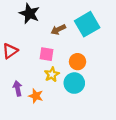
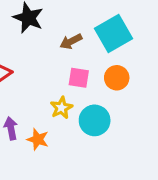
pink square: (46, 54) -> (79, 78), moved
orange circle: (78, 62) -> (117, 78), moved

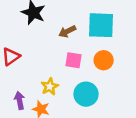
cyan square: (114, 34) -> (101, 25), turned 32
yellow star: (61, 108) -> (50, 87), moved

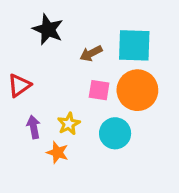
orange circle: (104, 60) -> (137, 90), size x1.6
purple arrow: (20, 100) -> (34, 127), moved

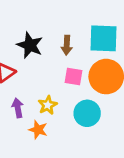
black star: (48, 29) -> (30, 45), moved
brown arrow: (91, 53) -> (67, 45), turned -60

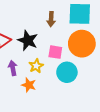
black star: (30, 45) -> (28, 40), moved
pink square: (74, 77) -> (55, 52), moved

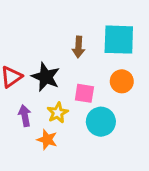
orange circle: (82, 44) -> (122, 81), size x0.6

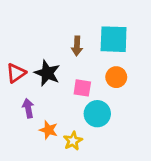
yellow star: (58, 113) -> (73, 141), moved

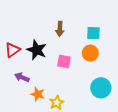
cyan square: (114, 39) -> (93, 33), moved, size x0.6
purple arrow: (28, 108) -> (22, 77), turned -56
cyan circle: (97, 114) -> (101, 88), moved

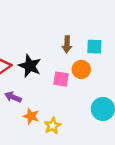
brown arrow: (60, 29) -> (67, 44), moved
orange circle: (90, 53) -> (81, 69), moved

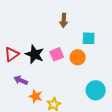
brown arrow: (67, 44) -> (64, 20), moved
pink square: (61, 79) -> (57, 54), moved, turned -32

